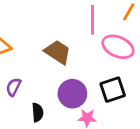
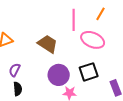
black semicircle: (38, 112) -> (18, 89), moved

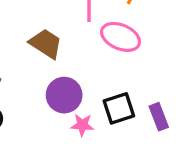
black square: (89, 72) -> (119, 108), moved

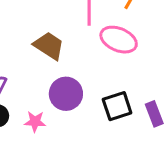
pink star: (82, 125) -> (35, 122), moved

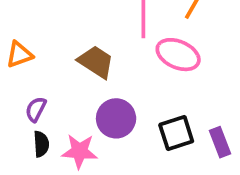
pink star: (35, 122) -> (80, 151), size x1.4

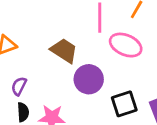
purple circle: (116, 118) -> (89, 79), moved

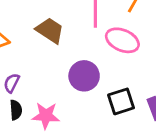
brown trapezoid: (64, 51) -> (50, 30), moved

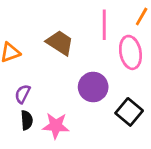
pink ellipse: (122, 40) -> (130, 52), turned 56
black square: (121, 101) -> (129, 112), turned -32

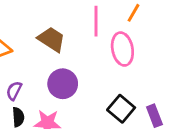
purple circle: (93, 87) -> (63, 84), moved

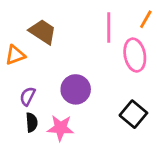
brown trapezoid: (52, 39) -> (43, 32), moved

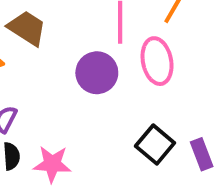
purple circle: (76, 89) -> (97, 73), moved

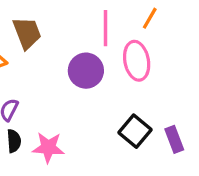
brown trapezoid: (27, 28) -> (27, 33), turned 36

